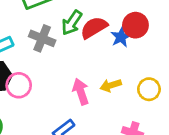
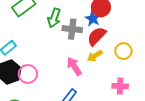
red semicircle: (94, 28) -> (97, 36), moved
gray cross: (42, 38) -> (72, 29), moved

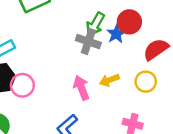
green arrow: (54, 18) -> (95, 24), moved
red semicircle: (97, 36) -> (156, 49), moved

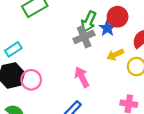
gray cross: (88, 41) -> (84, 37), turned -36
yellow arrow: (109, 80) -> (115, 55), moved

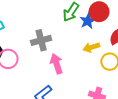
gray cross: (84, 37) -> (41, 40), moved

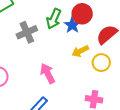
gray cross: (41, 40) -> (27, 32), moved

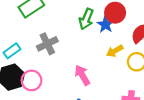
gray cross: (27, 32) -> (47, 44), moved

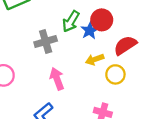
gray cross: (47, 44) -> (46, 41), moved

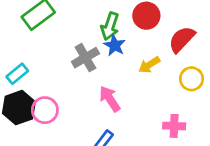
blue star: (90, 31) -> (115, 45), moved
yellow circle: (115, 74) -> (191, 79), moved

